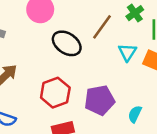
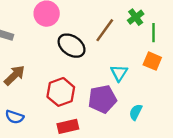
cyan triangle: (127, 52) -> (119, 73), moved

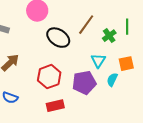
green cross: (136, 17) -> (109, 36), moved
orange square: (152, 61) -> (126, 64), moved, turned -35
cyan semicircle: (136, 112) -> (112, 80), moved

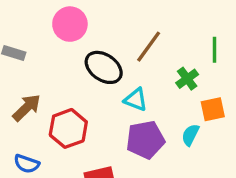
green cross: (109, 36) -> (187, 79), moved
cyan triangle: (98, 61) -> (136, 100), moved, turned -42
red hexagon: (49, 77) -> (68, 128), moved

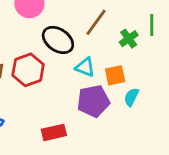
green cross: (187, 79) -> (129, 39), moved
orange square: (213, 109) -> (115, 75), moved
red hexagon: (68, 128) -> (28, 70), moved

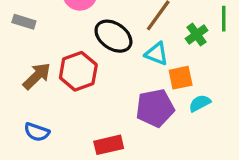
cyan triangle: (85, 67) -> (157, 54), moved
cyan semicircle: (131, 97) -> (200, 103), turned 36

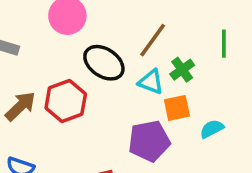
green cross: (197, 35) -> (182, 70), moved
cyan semicircle: (200, 103) -> (212, 129), moved

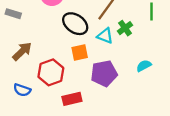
red hexagon: (66, 101) -> (51, 72), moved
orange square: (177, 108) -> (80, 52), moved

